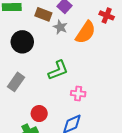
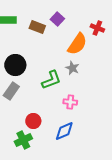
gray star: (60, 27) -> (72, 68), moved
black circle: (22, 42) -> (15, 65), moved

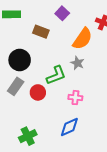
brown rectangle: (37, 27) -> (41, 32), moved
red circle: (33, 121) -> (38, 92), moved

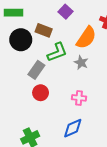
black circle: (20, 60) -> (21, 40), moved
green L-shape: (56, 75) -> (57, 52), moved
gray rectangle: (16, 86) -> (36, 70), moved

